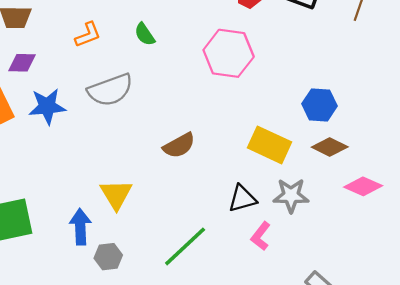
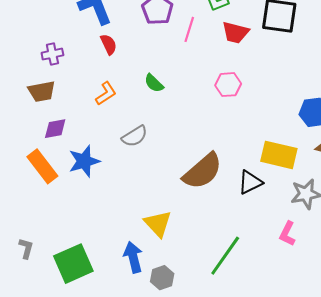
pink hexagon: (229, 53) -> (228, 85), size x0.6
gray semicircle: (110, 90) -> (135, 136), size x0.7
brown semicircle: (179, 145) -> (203, 171), size x1.5
black triangle: (242, 199) -> (250, 182), moved

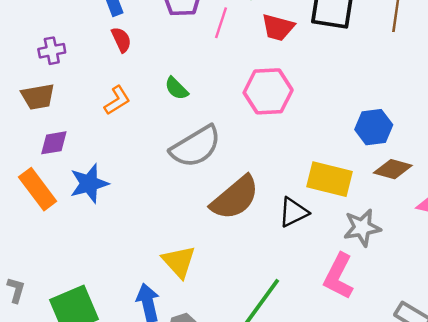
pink hexagon: (228, 85) -> (268, 91), size x1.5
gray semicircle: (135, 136) -> (196, 147), moved, size x1.6
pink L-shape: (287, 234) -> (339, 276), size x1.5

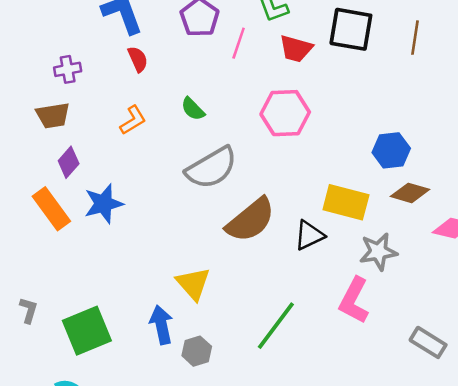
purple diamond: (54, 143) -> (69, 162), turned -40

